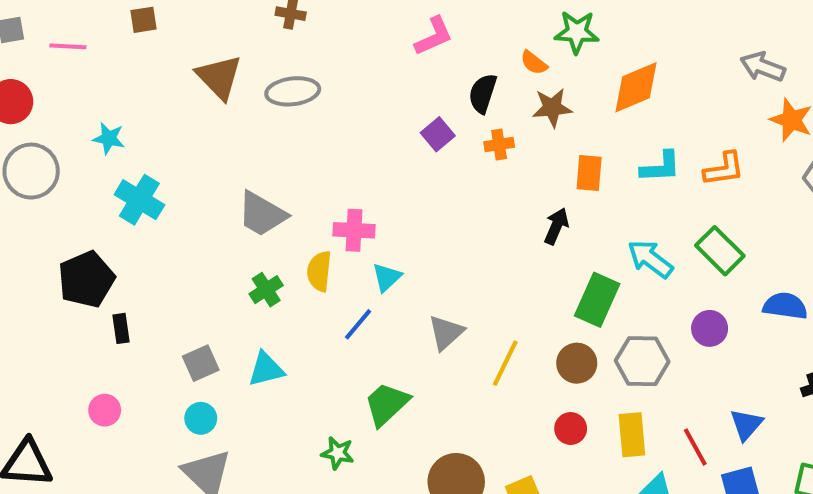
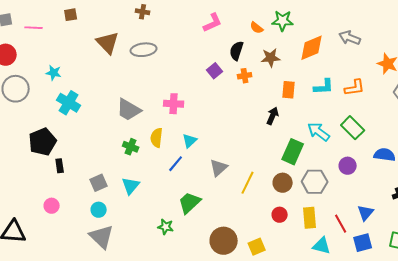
orange semicircle: (534, 63) -> (257, 28), moved
gray arrow: (763, 67) -> (350, 38), moved
pink cross: (354, 230) -> (174, 104), moved
green cross: (266, 290) -> (131, 147), turned -35
cyan triangle: (266, 369) -> (131, 186), turned -36

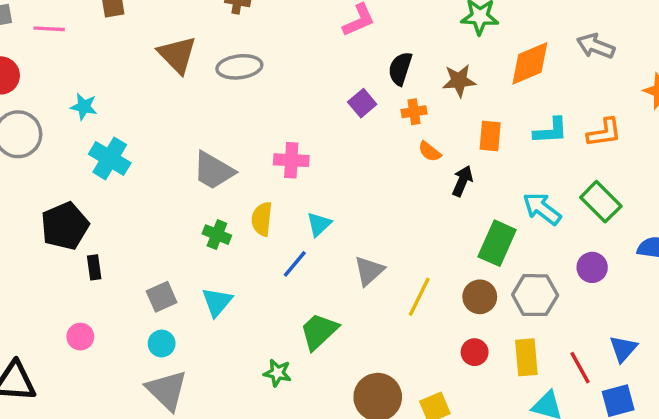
orange semicircle: (257, 28) -> (430, 152), moved

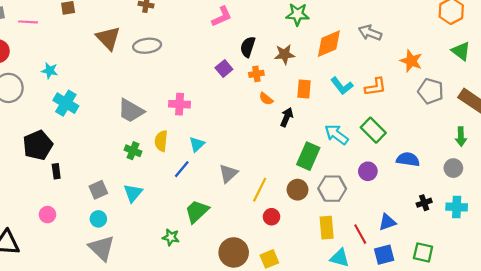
cyan L-shape: (551, 131) -> (342, 86), turned 55
blue triangle: (623, 349) -> (387, 222), turned 30
red circle: (475, 352) -> (272, 217), moved

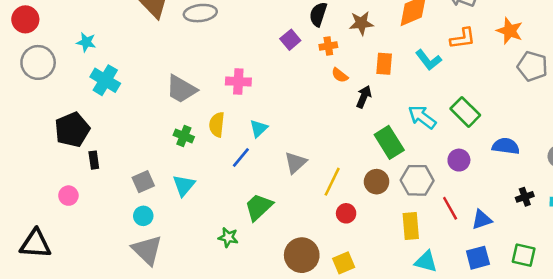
orange L-shape: (375, 87) -> (463, 38), moved
green rectangle: (308, 156) -> (389, 142), turned -56
pink circle: (47, 215) -> (68, 196), moved
red line: (360, 234) -> (450, 208), moved

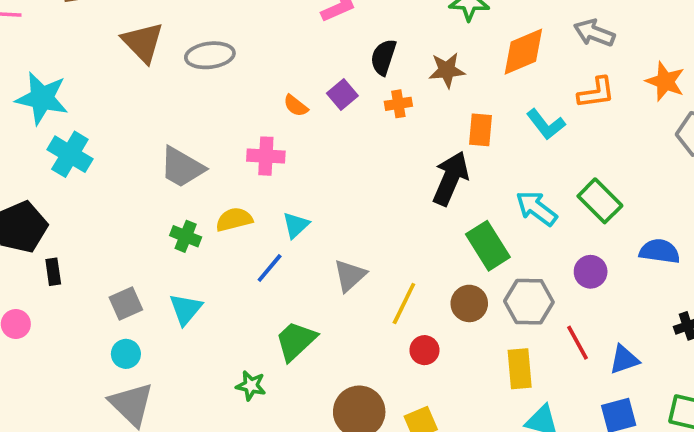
cyan star: (86, 42) -> (42, 98), size x1.8
orange semicircle: (340, 75) -> (296, 106), moved
black arrow: (364, 97) -> (451, 178), size x1.6
yellow semicircle: (217, 125) -> (234, 220), turned 70

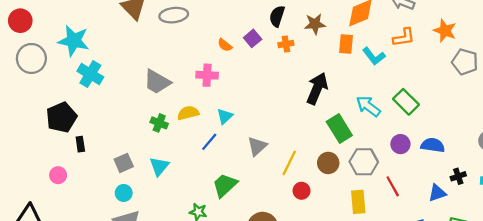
orange rectangle: (480, 130) -> (346, 44), moved
blue semicircle: (660, 251) -> (433, 145), moved
blue triangle: (624, 359) -> (437, 193), moved

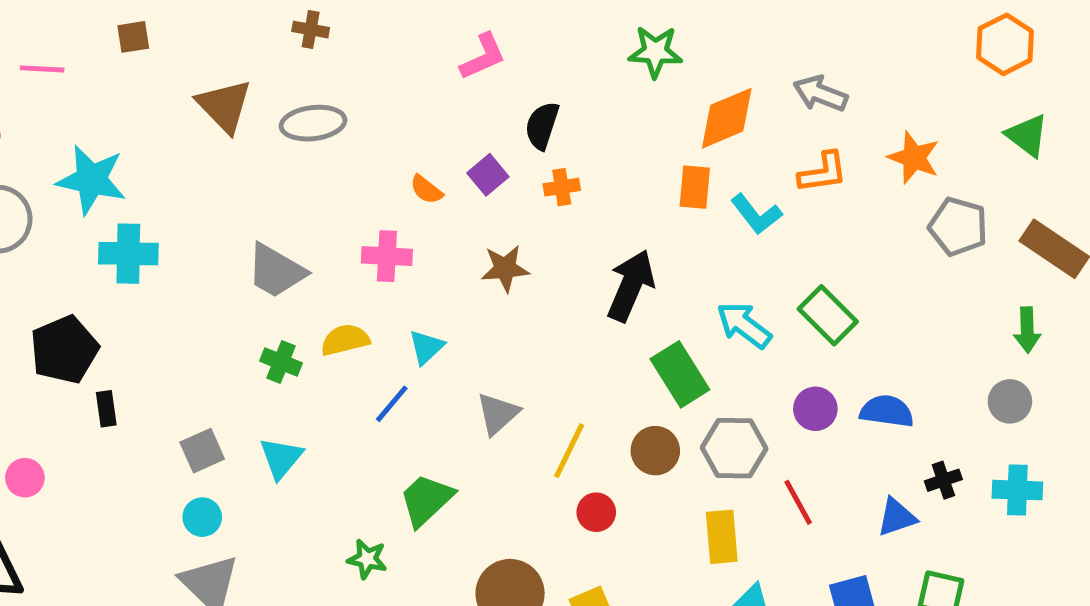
brown star: (315, 24) -> (505, 268), moved
cyan cross: (90, 74) -> (128, 254), turned -30
pink circle: (58, 175) -> (25, 478), moved

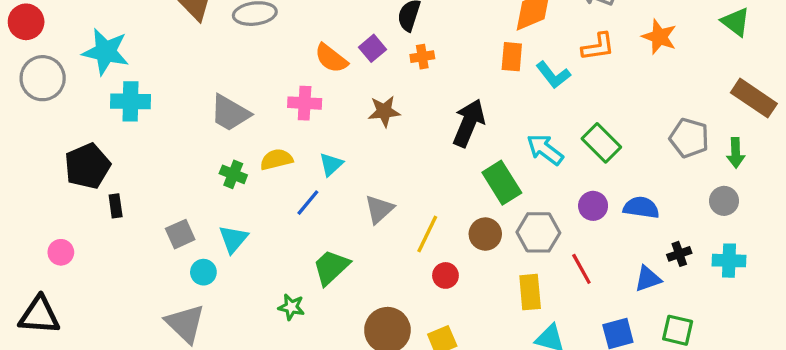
orange semicircle: (426, 190) -> (331, 58), size x1.5
gray pentagon: (958, 227) -> (689, 138), moved
cyan circle: (202, 517) -> (203, 272), moved

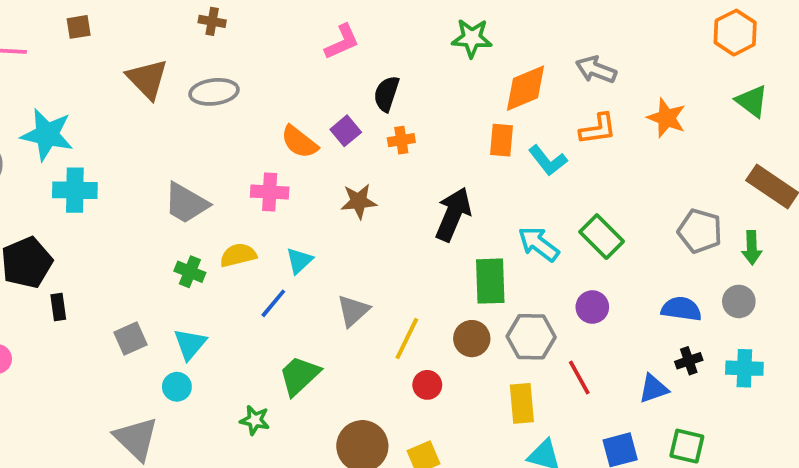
green rectangle: (502, 183) -> (490, 281), turned 30
blue semicircle: (641, 208) -> (681, 309), moved
cyan circle: (203, 272) -> (177, 387), moved

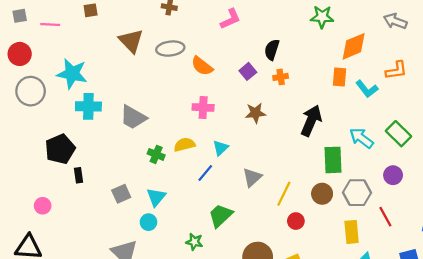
pink L-shape: (342, 42) -> (230, 19), moved
gray arrow: (596, 70) -> (395, 21), moved
orange semicircle: (299, 142) -> (202, 66), moved
gray trapezoid: (186, 203) -> (133, 117), moved

